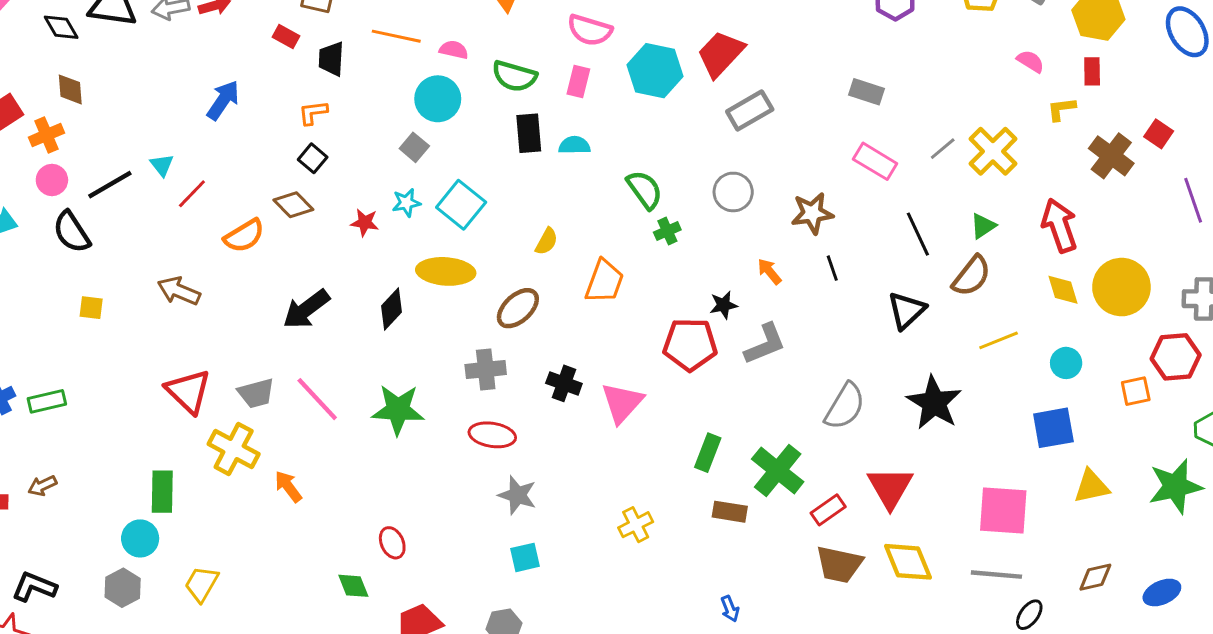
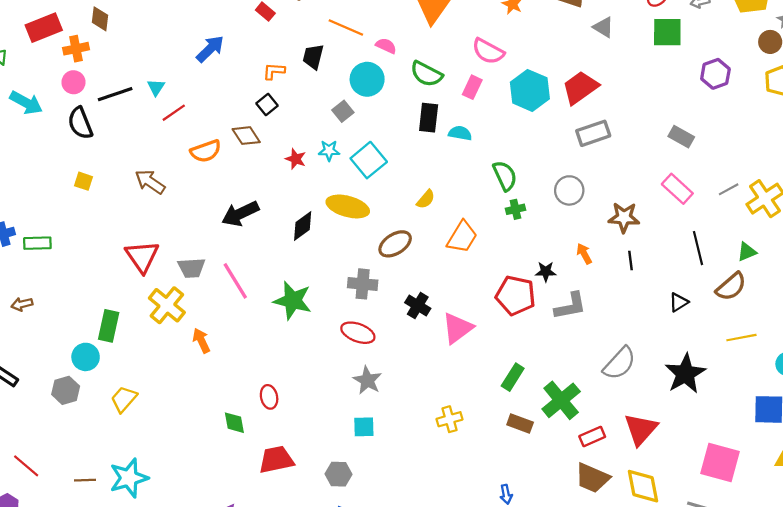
black trapezoid: (331, 59) -> (313, 57), moved
black triangle: (907, 310) -> (679, 302), size x0.7

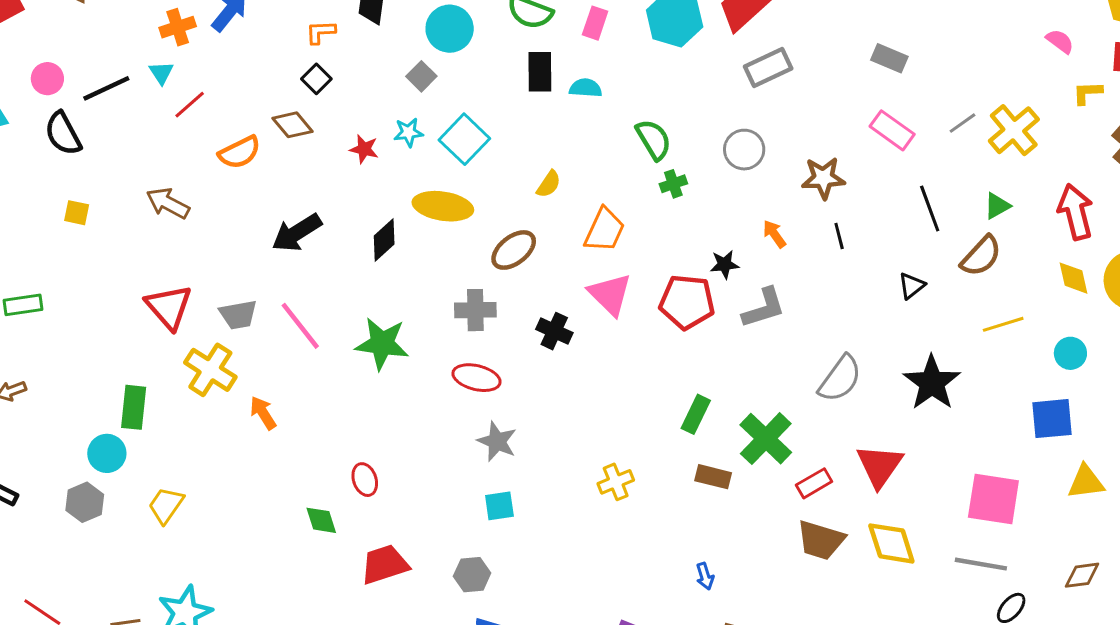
orange cross: (76, 49) -> (178, 27), moved
pink triangle: (457, 328) -> (610, 294), moved, turned -32

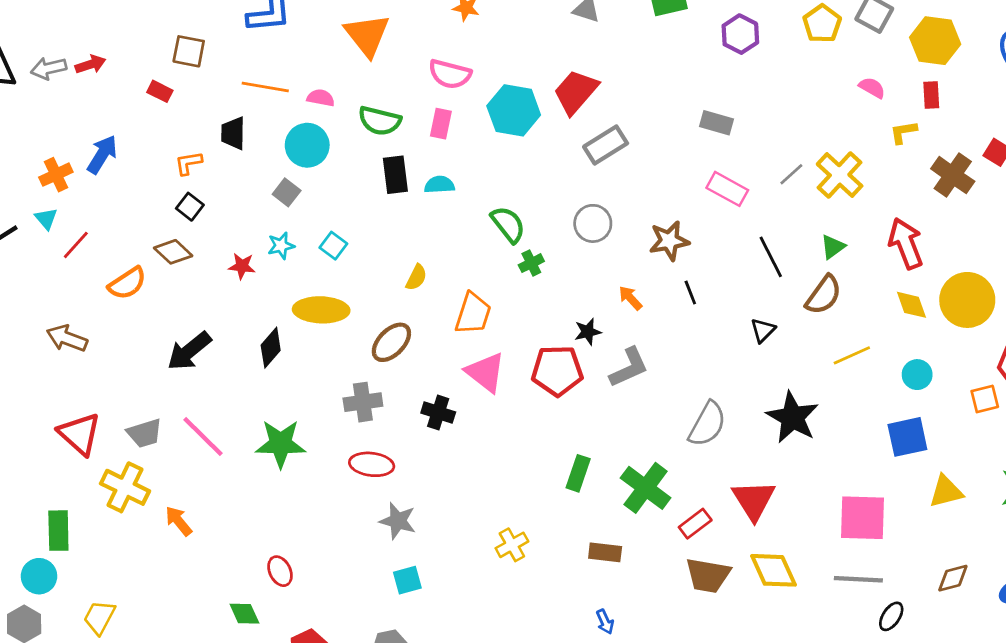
cyan square: (464, 139) -> (333, 246), size x0.6
brown rectangle: (713, 477) -> (605, 552), moved

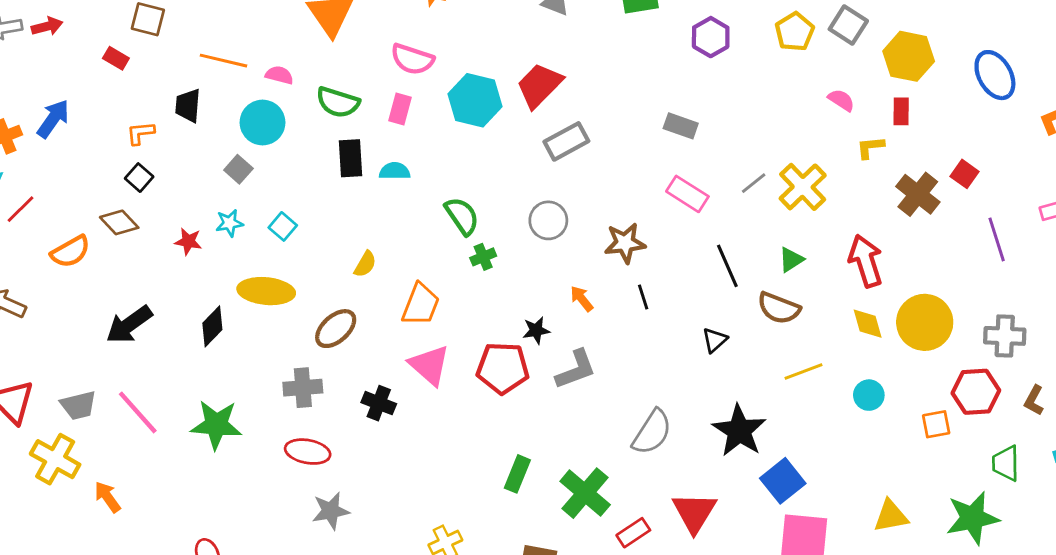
brown semicircle: (824, 295) -> (779, 308), turned 72
blue square: (907, 437) -> (783, 481), moved, turned -30
gray star: (398, 521) -> (331, 511), turned -30

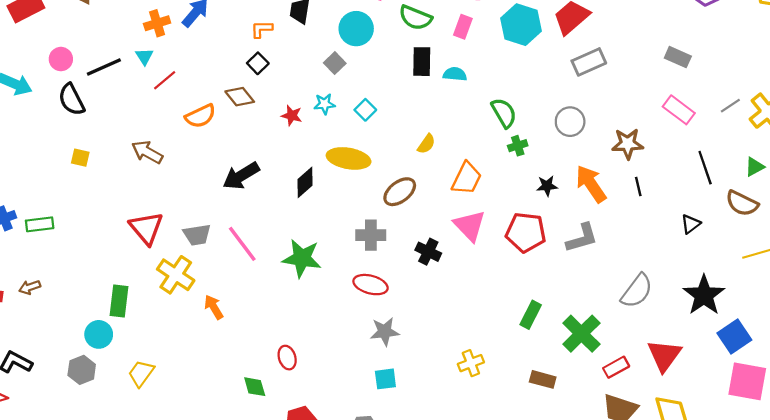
orange arrow: (582, 299) -> (591, 184), size x1.8
black star: (536, 330) -> (547, 186), moved

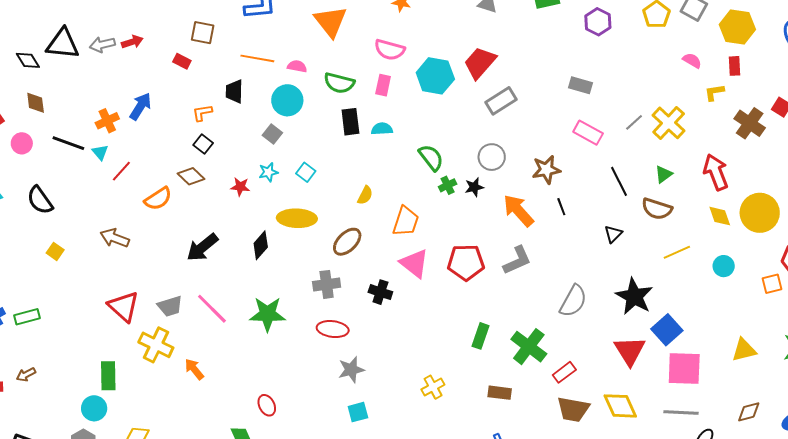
pink circle: (61, 59) -> (22, 143), moved
black line: (104, 67) -> (68, 143), moved, turned 52
yellow square: (80, 158) -> (55, 251), turned 30
black star: (547, 186) -> (474, 187), moved
red triangle: (664, 355) -> (630, 351), moved

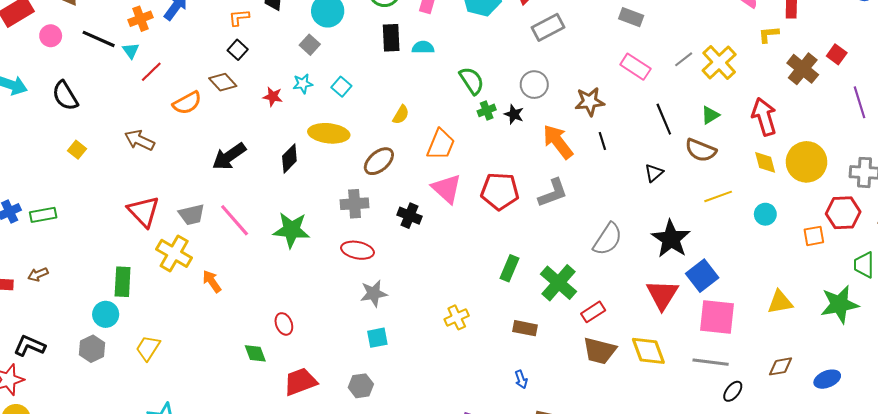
black star: (474, 187) -> (514, 114), turned 30

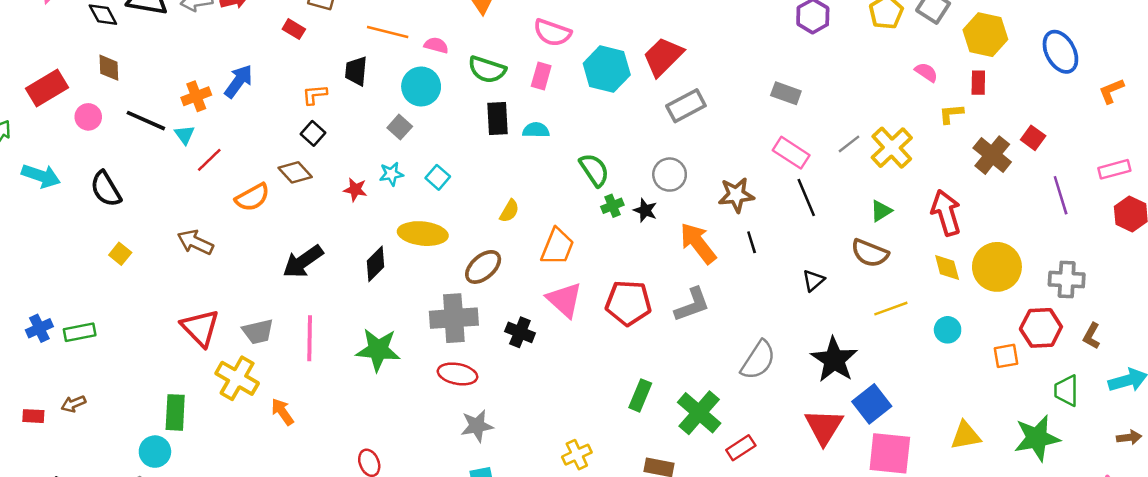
black line: (664, 119) -> (806, 198), moved
gray cross: (355, 204) -> (454, 318), size x1.4
pink line: (235, 220) -> (310, 338), turned 42

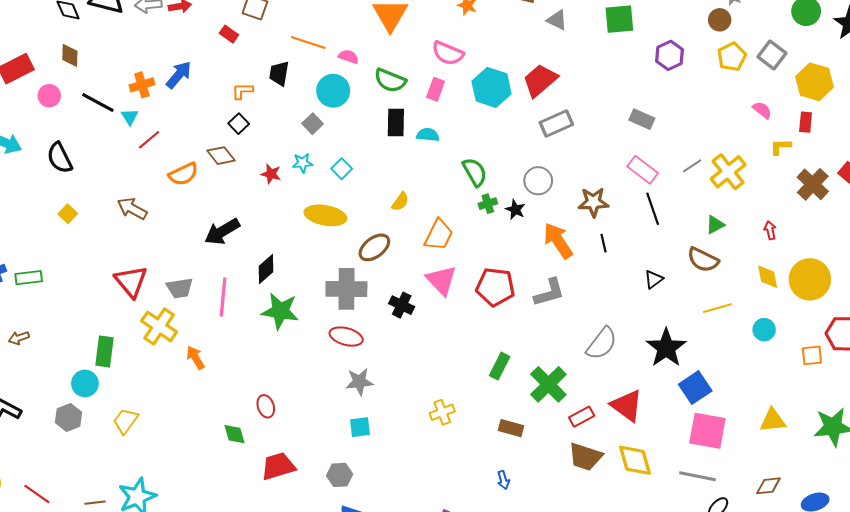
red arrow: (946, 213) -> (770, 230), size x0.5
black diamond: (376, 264) -> (266, 269), moved
red triangle: (824, 427) -> (627, 405), moved, turned -30

